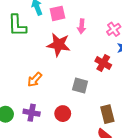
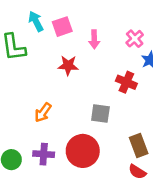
red star: (59, 45) -> (68, 65), size x0.7
red circle: (63, 114) -> (83, 151), size x1.6

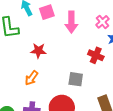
pink arrow: (94, 39) -> (71, 22), size x1.5
red star: (68, 65) -> (38, 51), moved

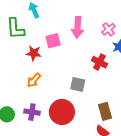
pink square: (47, 12) -> (53, 41), moved
red star: (38, 51) -> (34, 53), moved

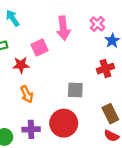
red cross: (99, 62) -> (105, 69), moved, turned -35
orange arrow: (34, 80) -> (27, 94), turned -56

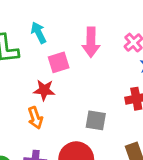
cyan arrow: (13, 18) -> (39, 33), moved
red star: (21, 65) -> (44, 90), moved

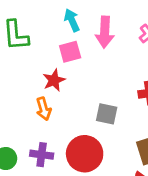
cyan arrow: (39, 33) -> (72, 20), moved
red star: (44, 90) -> (54, 80), turned -30

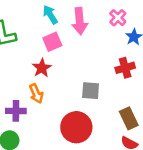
purple cross: (42, 155) -> (16, 111), moved

